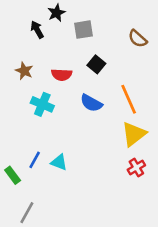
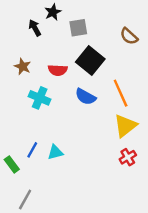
black square: (96, 64) -> (90, 60), size x1.6
cyan triangle: (59, 162) -> (55, 152), turned -35

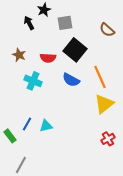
red cross: (128, 157) -> (108, 139), moved

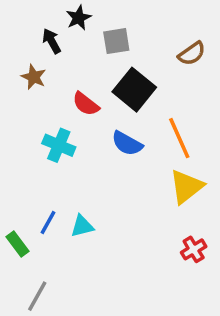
brown semicircle: (107, 30) -> (192, 54), turned -77
brown star: (19, 55) -> (34, 77), moved
red semicircle: (48, 58) -> (86, 104), turned 35

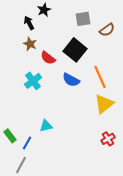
gray square: (116, 41) -> (83, 19), moved
brown star: (34, 77) -> (30, 44), moved
cyan cross: (59, 145) -> (33, 81), turned 30
blue line: (48, 222) -> (27, 143), moved

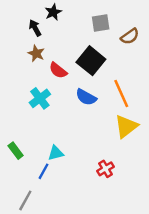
green rectangle: (10, 136) -> (16, 151), moved
red cross: (108, 139) -> (105, 169), moved
blue line: (27, 143) -> (44, 171), moved

